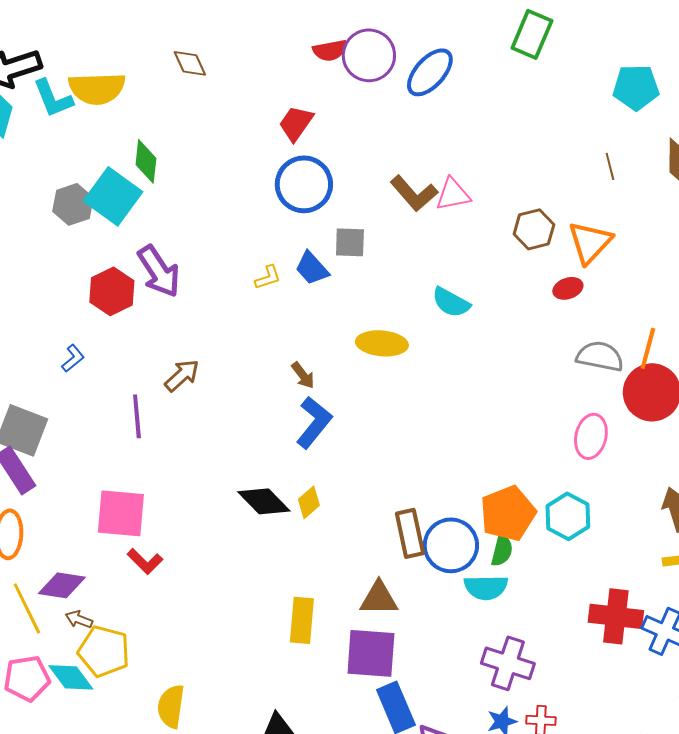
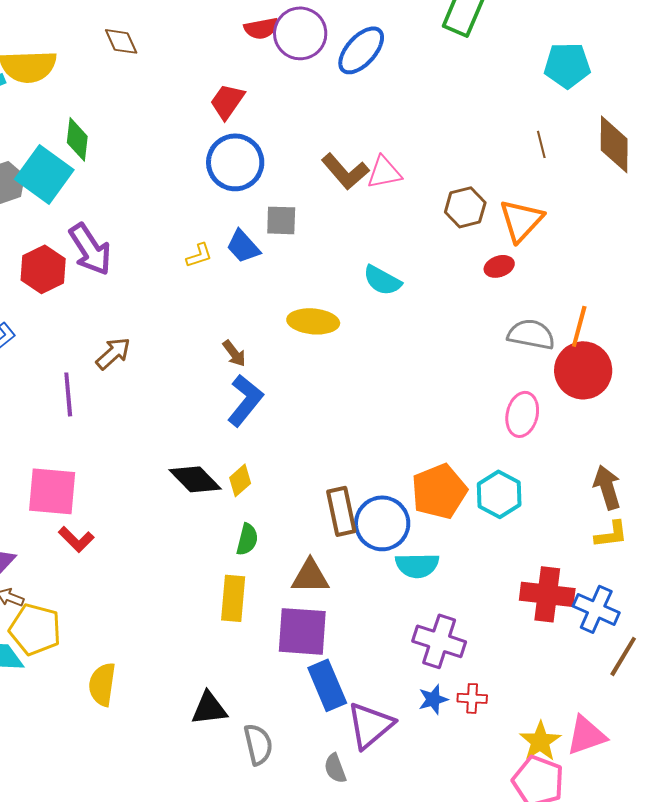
green semicircle: (502, 550) -> (247, 539), moved

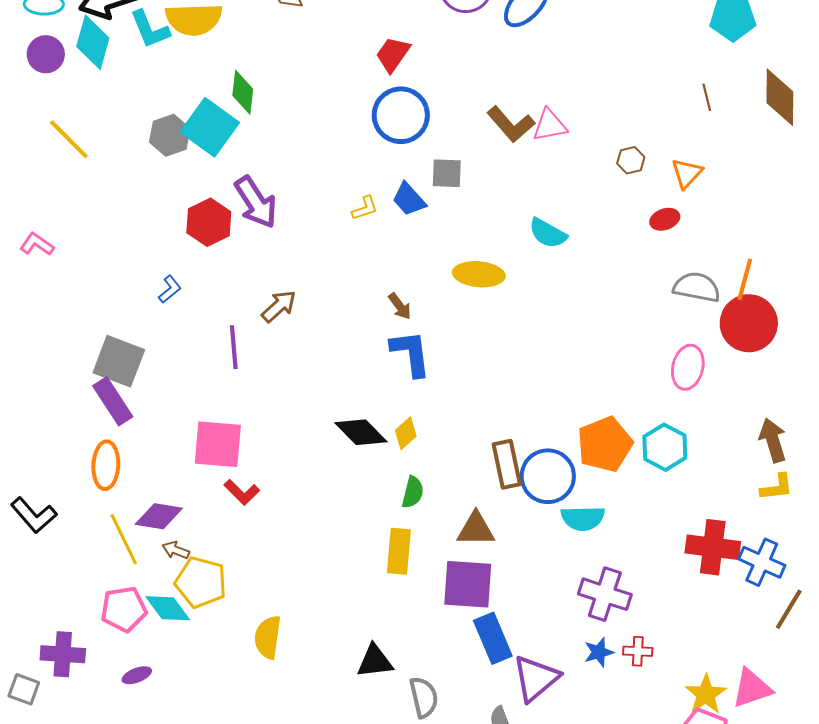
brown hexagon: (465, 207) -> (631, 160), size x0.7
orange triangle: (521, 220) -> (687, 173), size x0.7
blue L-shape: (245, 400) -> (411, 353), turned -46

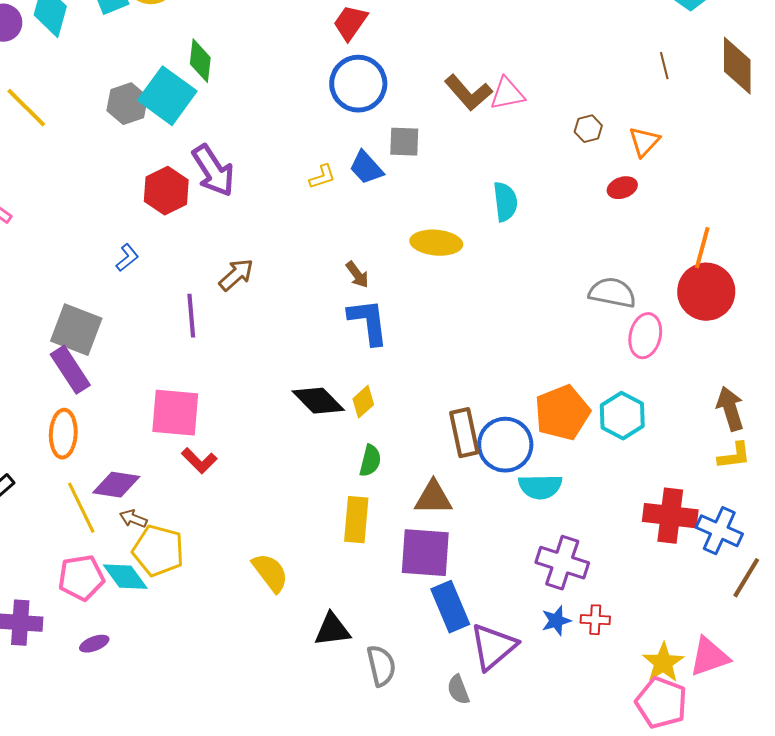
cyan semicircle: (548, 233) -> (505, 202), turned -126
gray semicircle: (697, 287) -> (612, 293), moved
yellow semicircle: (268, 637) -> (270, 573), moved, turned 135

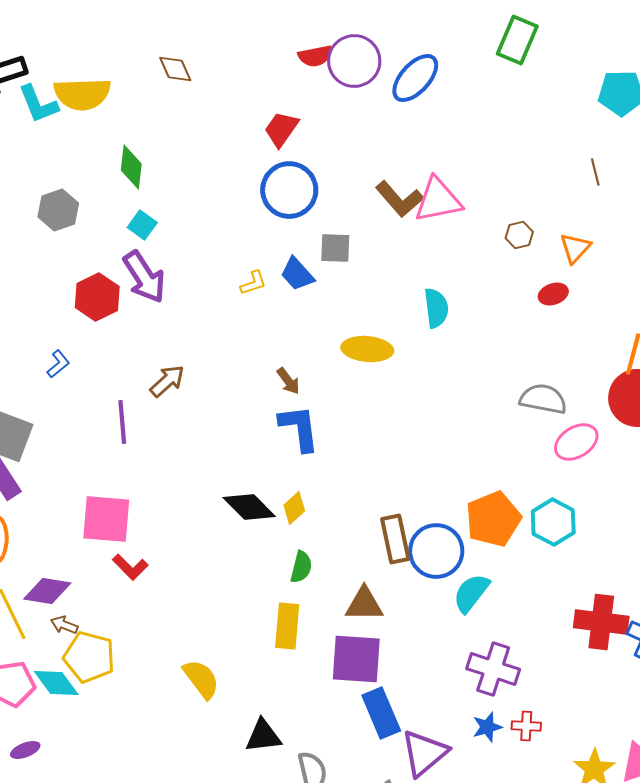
pink triangle: (507, 94) -> (438, 200), size x1.4
cyan square: (167, 96) -> (142, 225), moved, size x0.5
pink ellipse: (645, 336) -> (576, 442), turned 45
cyan semicircle: (540, 487) -> (471, 593), turned 129

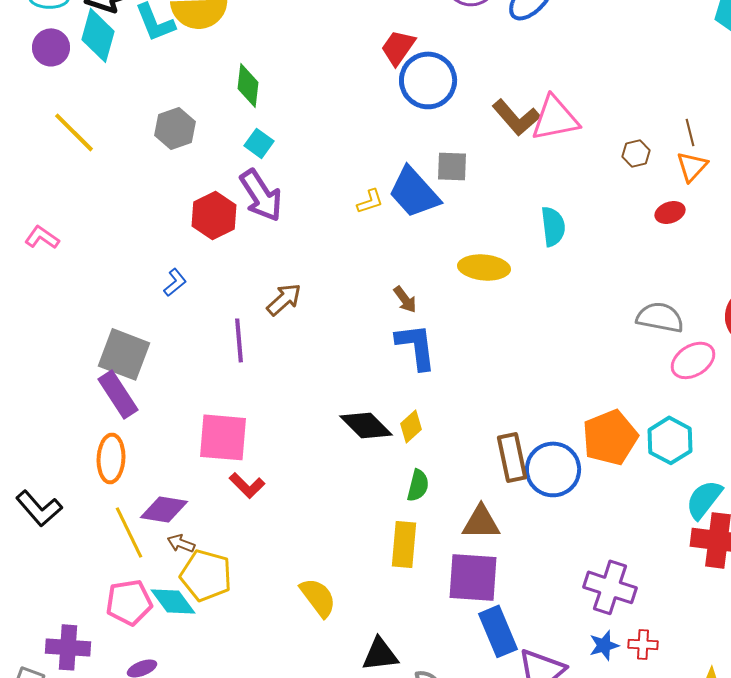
brown line: (595, 172) -> (690, 132), moved
blue circle: (289, 190) -> (428, 80), moved
blue trapezoid: (297, 274) -> (414, 192), size x1.5
cyan semicircle: (471, 593) -> (704, 499), moved

